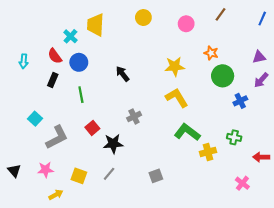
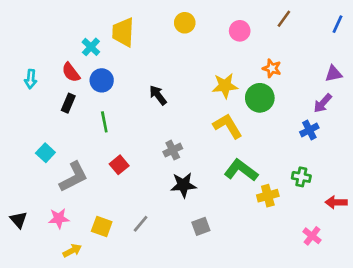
green circle: (223, 76) -> (260, 98), moved
purple arrow: (261, 80) -> (323, 103), moved
black star: (113, 144) -> (183, 185), moved

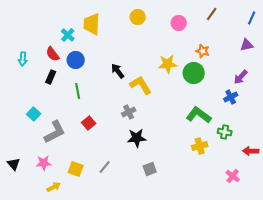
purple triangle: (333, 74) -> (247, 45), moved
yellow L-shape: (228, 126) -> (141, 85), moved
green L-shape: (241, 170) -> (199, 115), moved

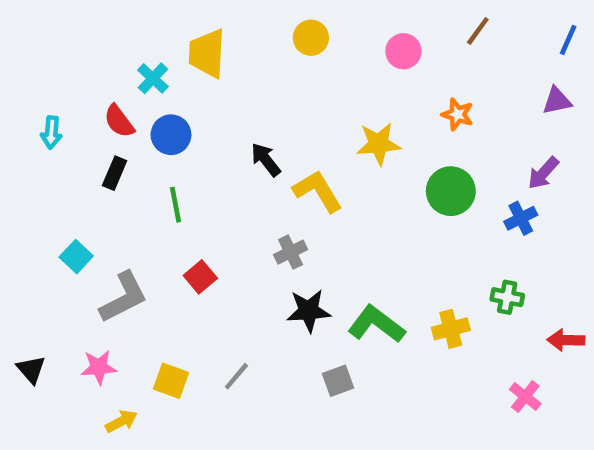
green circle: (194, 73) -> (451, 191), moved
green L-shape: (199, 115) -> (376, 324), moved

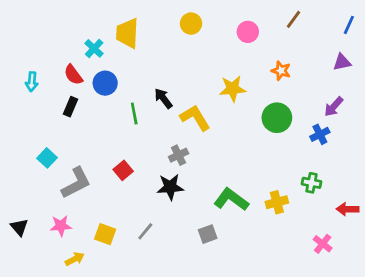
green line: (175, 205) -> (134, 114), moved
black star: (309, 311) -> (170, 187), moved

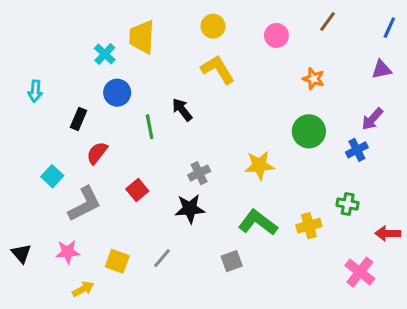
red semicircle: (73, 75) -> (97, 153), moved, turned 75
yellow star: (233, 89) -> (259, 165), moved
yellow L-shape: (195, 118) -> (218, 69), moved
pink cross: (323, 244) -> (360, 272), size x1.4

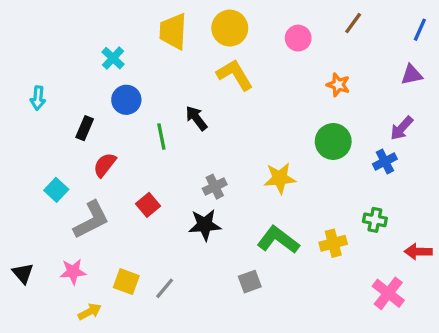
yellow circle: (213, 26) -> (230, 28), size x1.4
yellow trapezoid: (142, 37) -> (173, 31), moved
gray line: (162, 258) -> (165, 288), moved

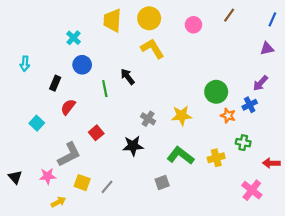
orange star: (338, 85) -> (228, 116), moved
gray cross: (215, 187) -> (148, 119), moved, turned -32
gray L-shape: (91, 220) -> (69, 154), moved

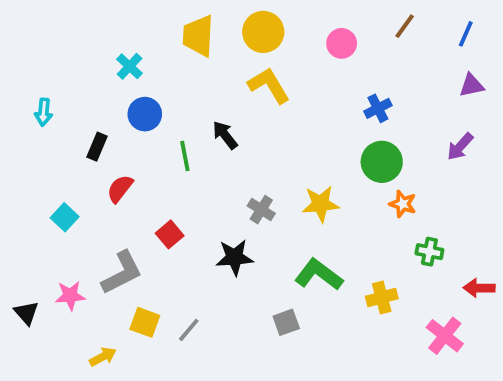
blue line: (272, 19) -> (466, 34), moved
blue cross: (250, 105) -> (378, 108), moved
yellow cross: (216, 158) -> (382, 297), moved
pink star: (48, 176) -> (70, 296), moved

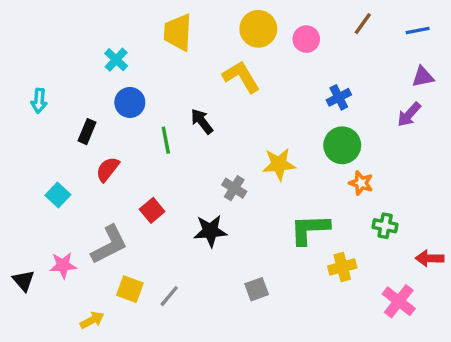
yellow circle: (263, 32) -> (258, 29), moved
blue line: (466, 34) -> (418, 31), turned 55
purple arrow: (460, 147) -> (409, 114), moved
yellow star: (321, 204) -> (279, 164), moved
green L-shape: (319, 275) -> (310, 229), moved, turned -39

